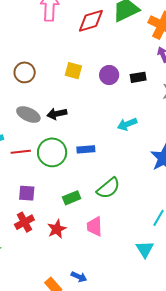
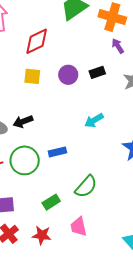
red diamond: (91, 21) -> (37, 41), moved
red star: (57, 229) -> (42, 235), turned -30

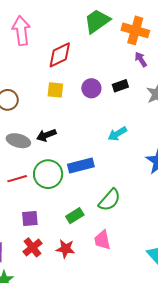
blue rectangle: (57, 152) -> (81, 165), size x1.4

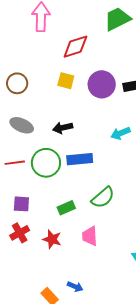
purple circle: (91, 88) -> (102, 84), size x1.4
black arrow: (46, 135) -> (63, 128), moved

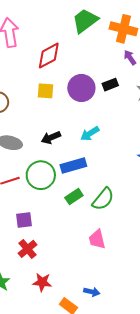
cyan arrow: (120, 133) -> (90, 134), moved
green rectangle: (66, 208) -> (74, 197), moved
red star: (52, 239) -> (42, 282), moved

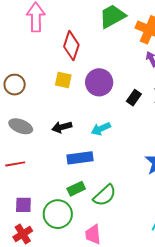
red diamond: (49, 56) -> (71, 46), turned -52
black rectangle: (110, 85) -> (134, 98), moved, turned -42
green circle: (41, 175) -> (58, 214), moved

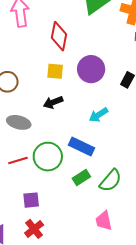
black arrow: (62, 127) -> (53, 102), moved
blue rectangle: (80, 158) -> (81, 146), turned 40
green circle: (58, 214) -> (48, 157), moved

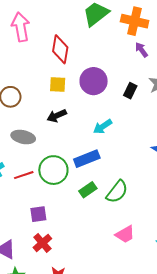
blue rectangle: (81, 146) -> (87, 159), turned -45
pink trapezoid: (104, 221) -> (125, 234), moved, turned -105

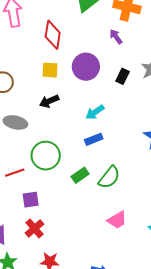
purple arrow: (141, 50) -> (116, 37), moved
blue rectangle: (87, 159) -> (94, 139), moved, size x0.7
red line: (24, 175) -> (15, 173), moved

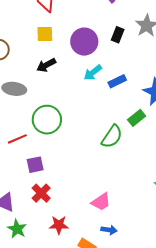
purple circle: (86, 67) -> (84, 42), moved
blue rectangle: (94, 139) -> (117, 81), moved
green rectangle: (80, 175) -> (137, 118), moved
pink trapezoid: (117, 220) -> (101, 202), moved

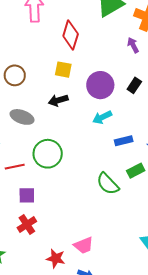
blue rectangle: (117, 81) -> (124, 141), moved
green semicircle: (112, 137) -> (108, 184), turned 90
red star: (59, 225) -> (56, 259), moved

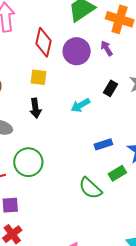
purple circle: (100, 85) -> (77, 51), moved
black arrow: (58, 100) -> (35, 108), turned -78
cyan arrow: (102, 117) -> (80, 105), moved

